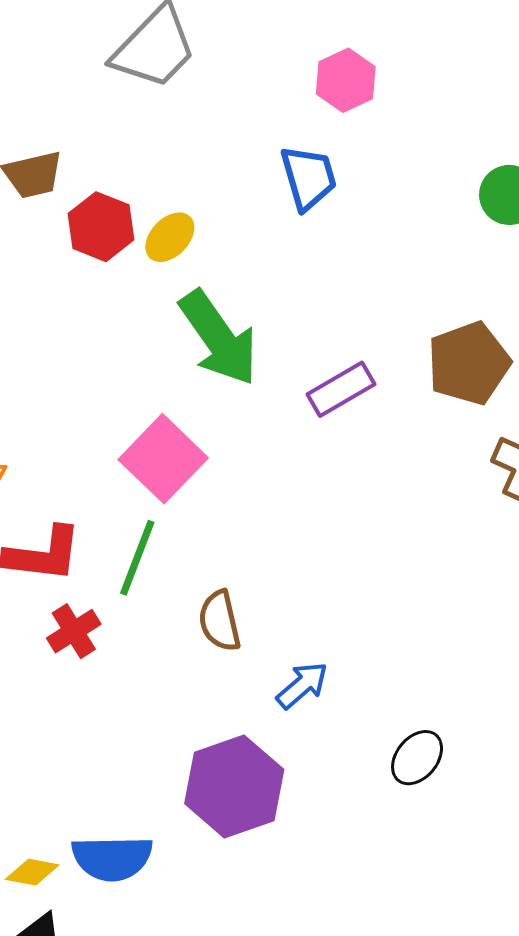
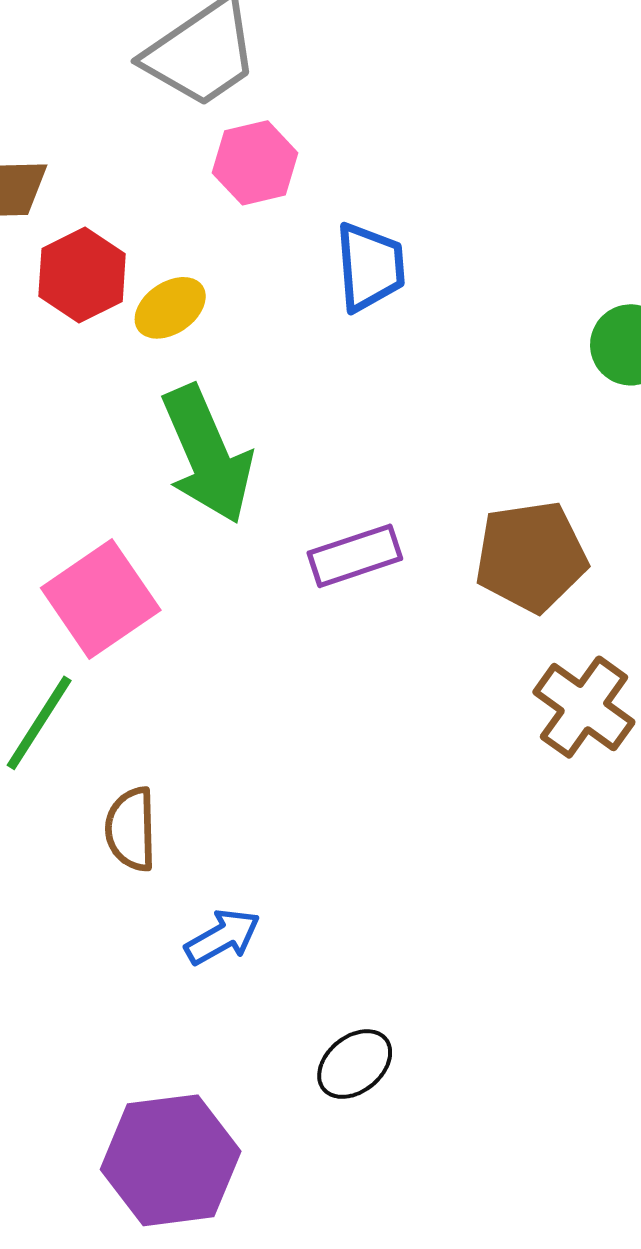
pink hexagon: (346, 80) -> (255, 163), moved
purple hexagon: (234, 786) -> (171, 1160), moved

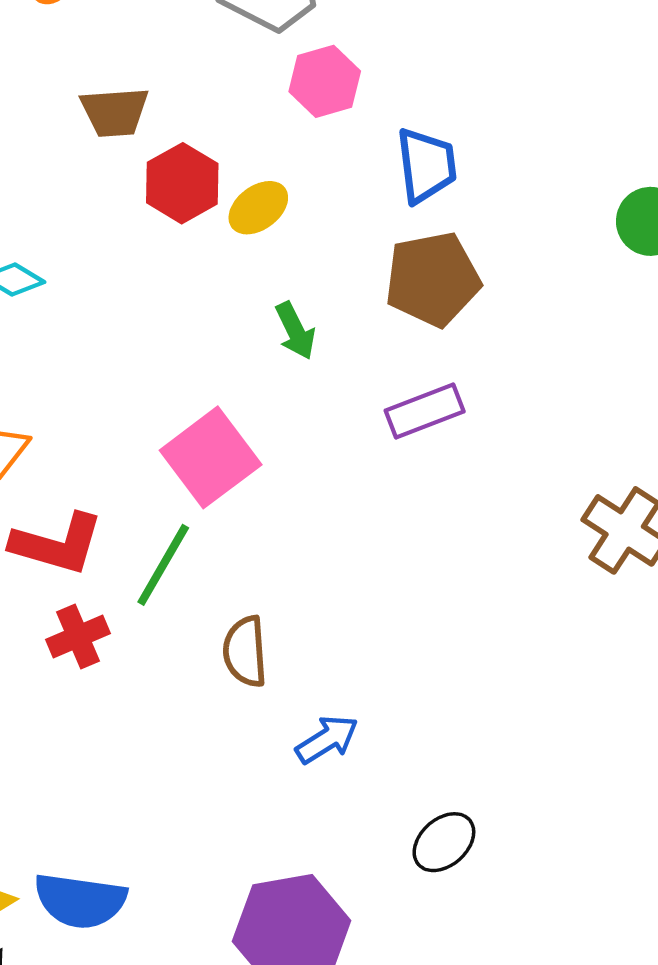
green arrow: (207, 454) -> (295, 331), size x0.5
brown pentagon: (531, 556) -> (433, 279), moved

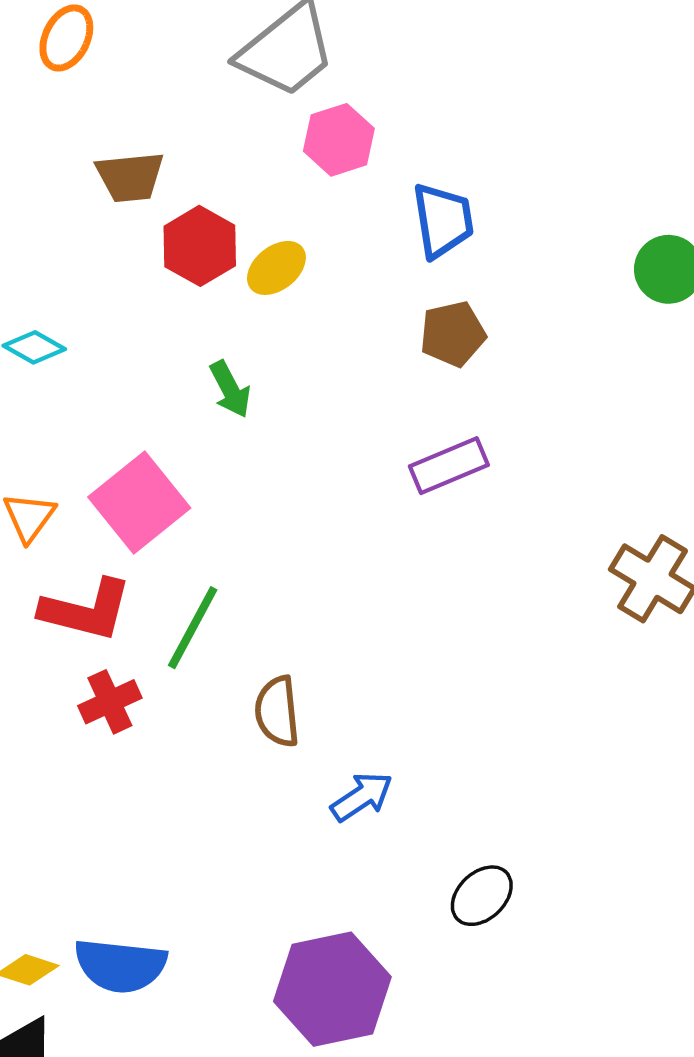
brown pentagon: (433, 279) -> (453, 334), size x0.7
green arrow: (295, 331) -> (230, 389), moved
pink square: (211, 457) -> (139, 502), moved

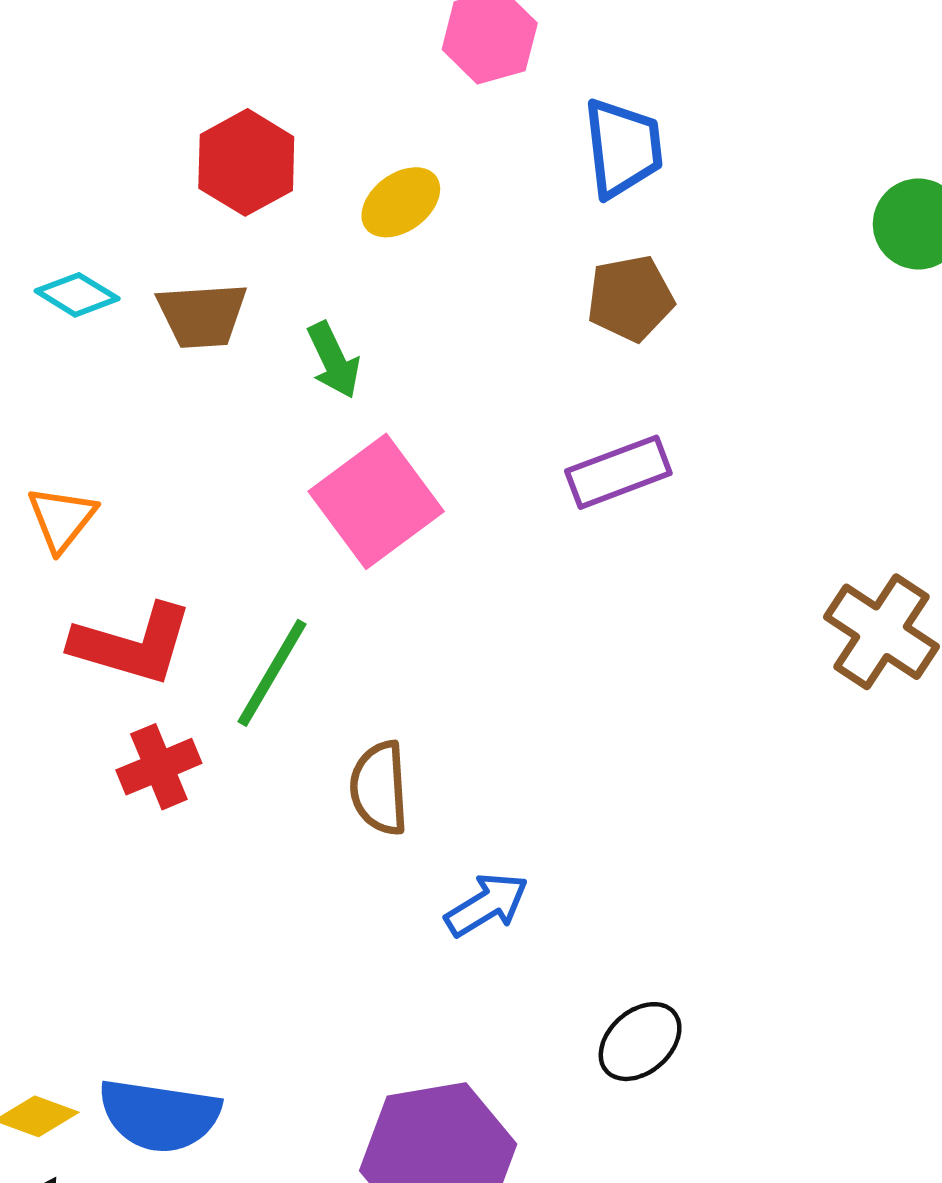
brown trapezoid: (130, 177) -> (202, 315), moved
red hexagon: (200, 246) -> (246, 162), moved
pink square: (139, 502) -> (376, 501), moved

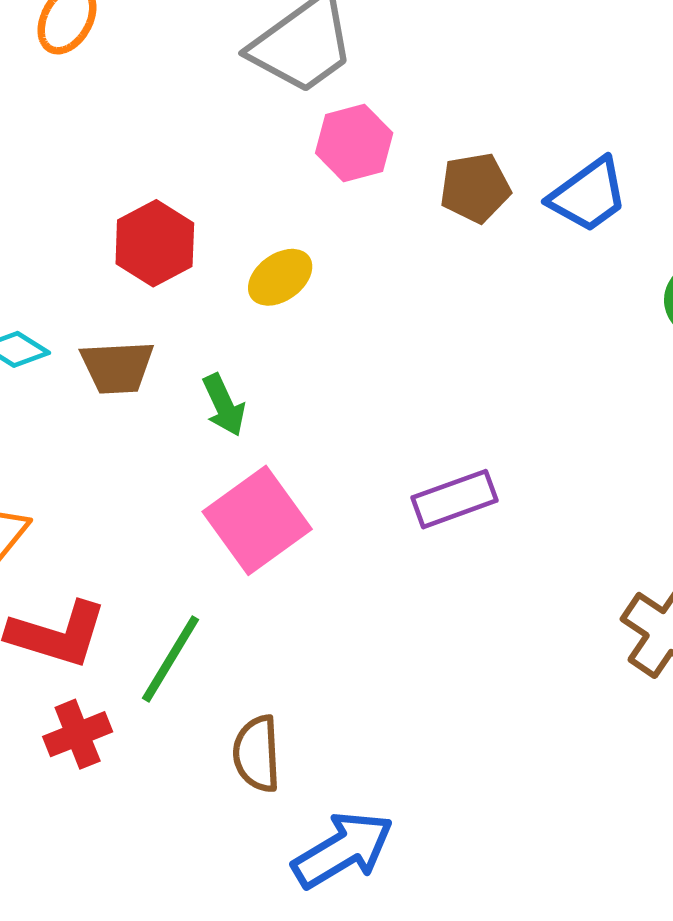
blue trapezoid: (623, 148) -> (588, 195), moved, turned 60
brown pentagon: (630, 298) -> (475, 188), moved
blue arrow: (487, 905) -> (343, 850), size x1.5

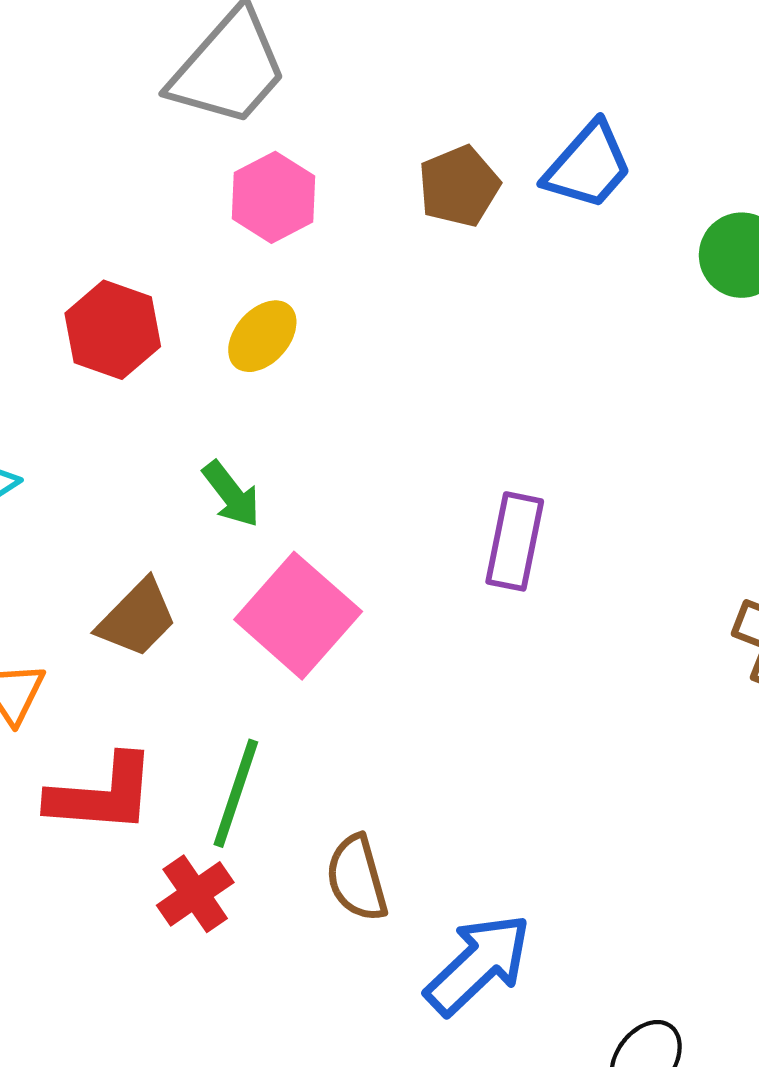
pink hexagon: (354, 143) -> (273, 197), moved
brown trapezoid: (117, 367) -> (137, 618), moved, turned -30
purple rectangle: (455, 499) -> (515, 541), turned -46
red cross: (78, 734) -> (195, 894), moved

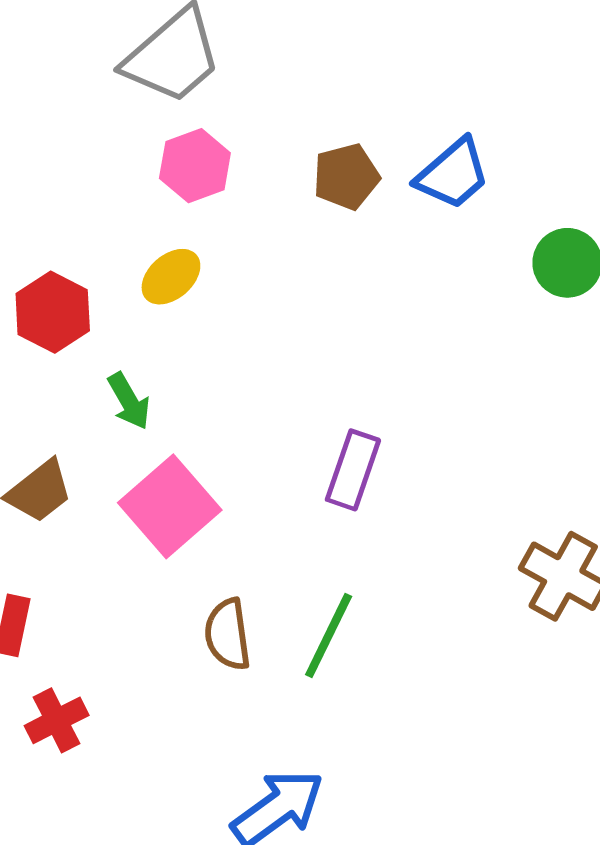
red hexagon: (113, 330) -> (53, 312), moved
green line: (236, 793) -> (329, 635), moved
brown semicircle: (357, 878) -> (228, 634), moved

